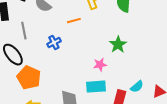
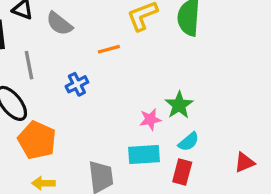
green star: (118, 45) -> (179, 105), moved
cyan semicircle: (137, 87) -> (189, 142), moved

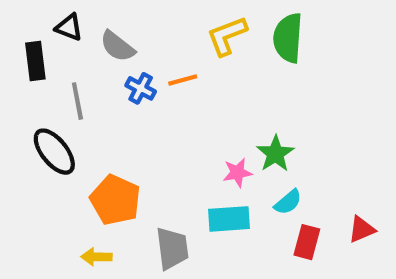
blue cross: (77, 84) -> (141, 88), moved, turned -35
orange pentagon: (37, 140) -> (115, 200), moved
red rectangle: (182, 172) -> (307, 242), moved

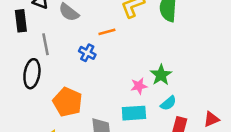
blue cross: (141, 88) -> (87, 53), moved
black ellipse: (54, 152) -> (32, 74), turned 48

